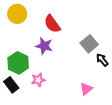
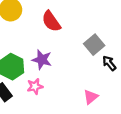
purple star: (44, 46) -> (42, 60), moved

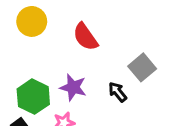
black arrow: (109, 63) -> (118, 92), moved

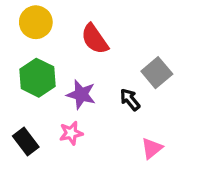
green hexagon: (33, 97) -> (38, 78), moved

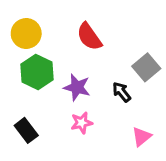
yellow circle: (36, 22) -> (26, 34), moved
pink star: (71, 133) -> (82, 123), moved

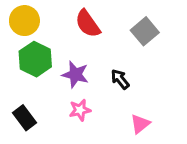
gray square: (146, 67) -> (145, 31), moved

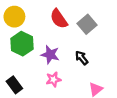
gray square: (145, 31) -> (87, 24), moved

